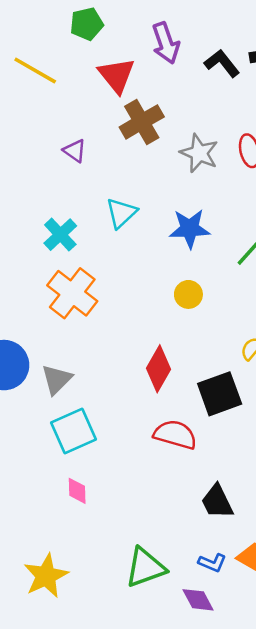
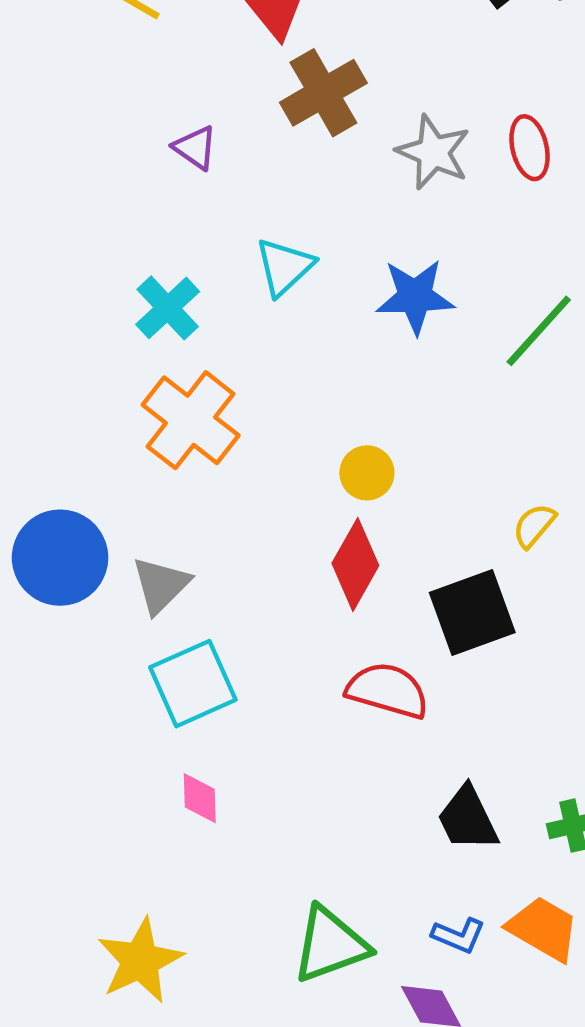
yellow circle: (188, 294) -> (367, 473), moved

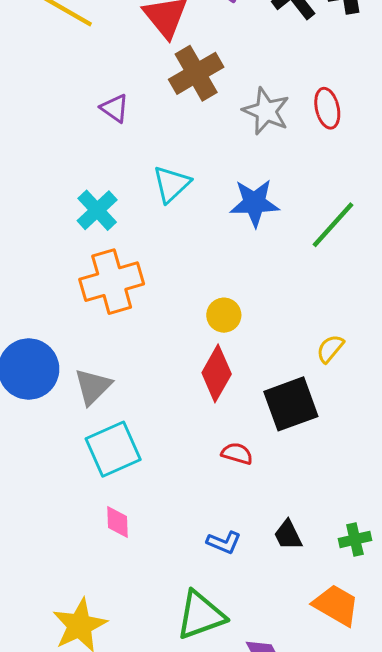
orange cross: (191, 420) -> (112, 282), turned 36
red semicircle: (388, 690) -> (237, 453), size x0.6
black trapezoid: (468, 819) -> (288, 535), size x0.7
blue L-shape: (459, 935) -> (224, 542), moved

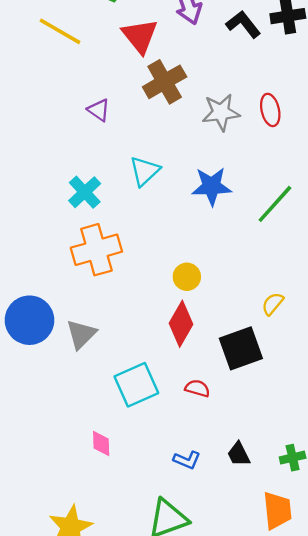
gray star: (266, 111) -> (221, 112), turned -30
cyan square: (113, 449) -> (136, 385), moved
orange trapezoid: (336, 605) -> (277, 510), turned 54

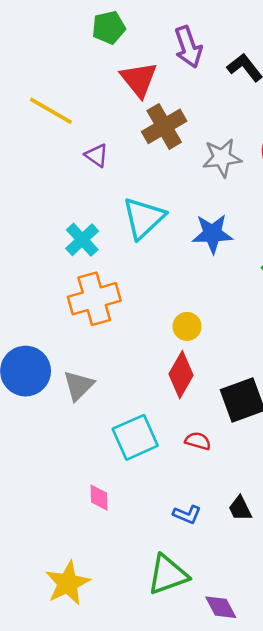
yellow line: (60, 31) -> (51, 111), moved
cyan triangle: (145, 171) -> (144, 218), size x1.4

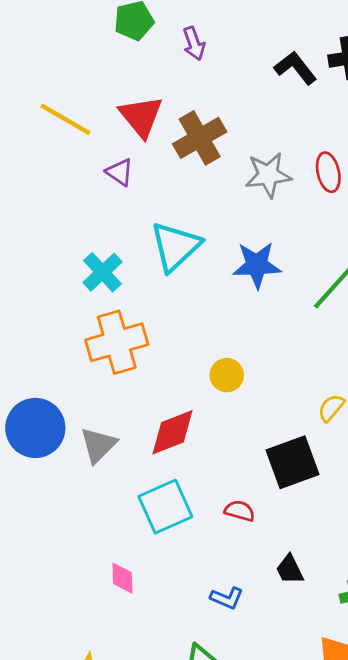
purple arrow: (188, 47) -> (194, 44), moved, size x0.7
red triangle: (139, 79) -> (141, 116), moved
red diamond: (181, 375) -> (172, 432), moved, turned 39
black trapezoid: (240, 508) -> (290, 569), moved

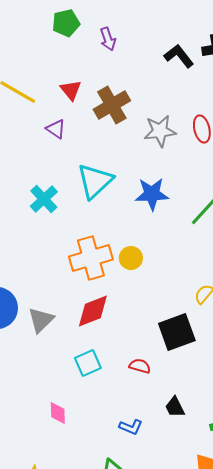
red triangle: (141, 116) -> (71, 90), size x0.7
orange cross: (117, 342) -> (91, 258), moved
yellow circle: (227, 375) -> (131, 258), moved
cyan square: (165, 507) -> (88, 363), size x0.7

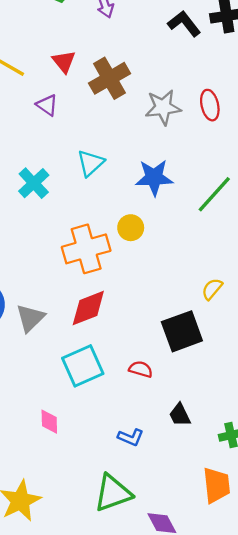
cyan triangle: (95, 181) -> (91, 163), size x0.7
yellow circle: (131, 258) -> (131, 228), moved
cyan square: (88, 363) -> (83, 366), size x1.4

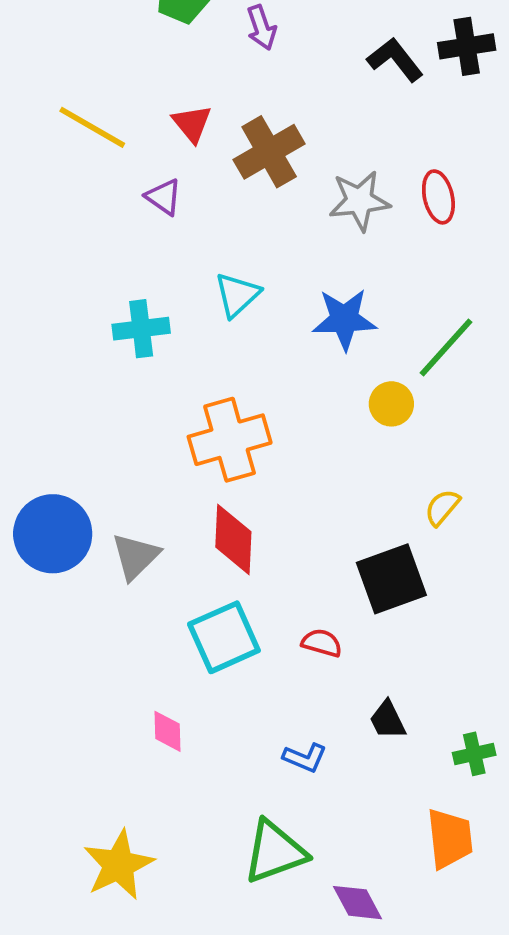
cyan cross: (34, 183) -> (141, 329), turned 36
yellow circle: (131, 228) -> (391, 404), moved
red diamond: (88, 308) -> (233, 539), turned -66

